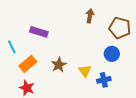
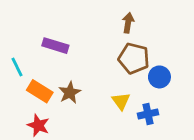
brown pentagon: (120, 28) -> (134, 58), moved
orange rectangle: (28, 64) -> (40, 91), turned 72
brown star: (59, 65) -> (70, 93), moved

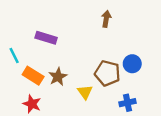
brown pentagon: (134, 58) -> (107, 73), moved
yellow triangle: (121, 101) -> (85, 92), moved
blue cross: (148, 114) -> (128, 103), moved

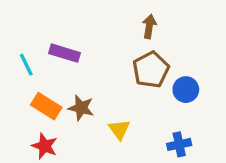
cyan line: (14, 55) -> (26, 65), moved
brown pentagon: (107, 73) -> (151, 70), moved, turned 30
brown star: (58, 77) -> (81, 108), turned -30

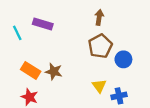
purple rectangle: (64, 53) -> (43, 24), moved
cyan line: (26, 65) -> (17, 33), moved
yellow triangle: (119, 129) -> (99, 86), moved

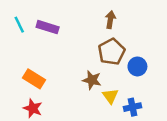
cyan line: (17, 33) -> (19, 25), moved
brown star: (54, 72) -> (92, 80), moved

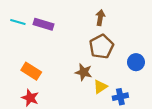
cyan line: (19, 25) -> (18, 22), turned -48
blue circle: (137, 66) -> (136, 62), moved
yellow triangle: (110, 96) -> (100, 87), turned 32

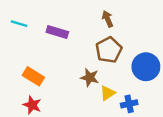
brown arrow: (100, 18) -> (108, 19), turned -32
purple rectangle: (43, 24) -> (57, 32), moved
blue circle: (136, 62) -> (146, 67), size x1.5

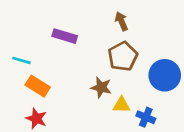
cyan line: (19, 24) -> (21, 60), moved
yellow triangle: (108, 93) -> (121, 105), turned 35
blue cross: (129, 104) -> (146, 117), turned 35

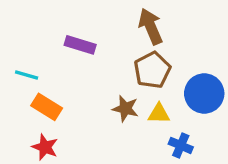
brown arrow: (121, 21) -> (151, 26), size x1.5
yellow triangle: (121, 105) -> (159, 114), moved

